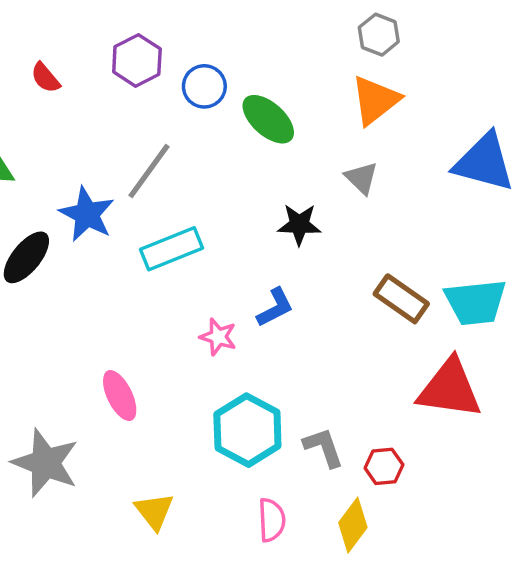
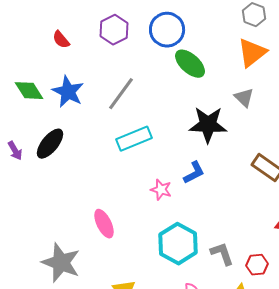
blue circle: (204, 86) -> (167, 30), moved, size x1.4
blue star: (87, 214) -> (68, 92), moved
black star: (299, 225) -> (208, 125), size x1.5

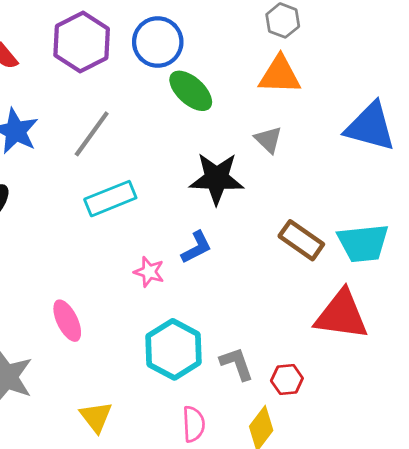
purple hexagon: (114, 30) -> (82, 42), size x1.4
orange triangle: (252, 53) -> (280, 75), turned 40

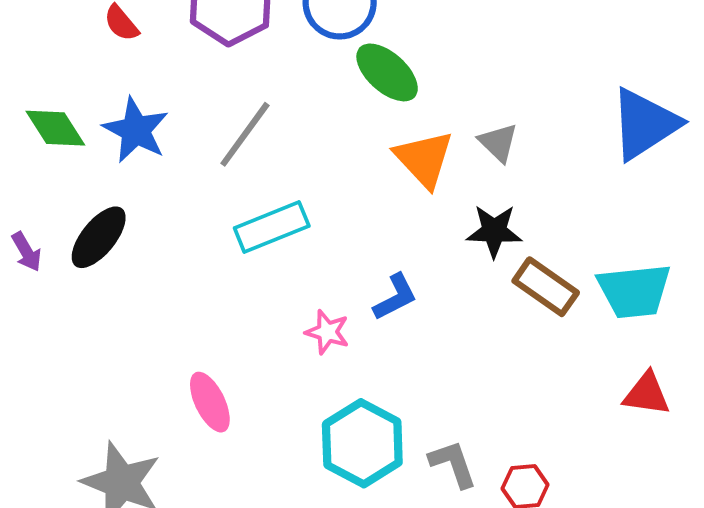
orange triangle: (280, 75) -> (424, 159), moved, turned 45
blue triangle: (370, 127) -> (645, 124), turned -48
black star: (217, 178) -> (494, 231), moved, size x0.7
red triangle: (342, 315) -> (647, 394), moved, size x0.6

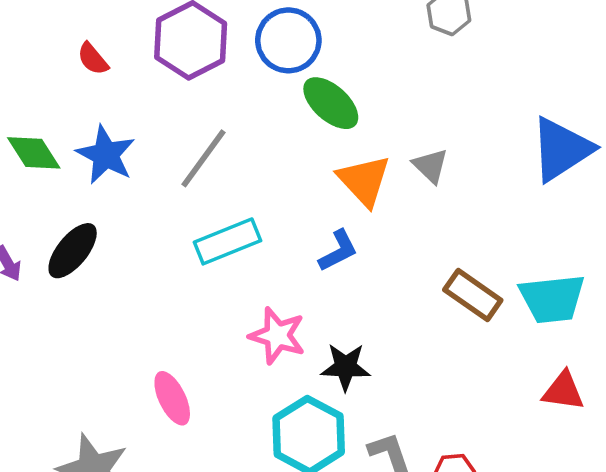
black star: (494, 231) -> (346, 367), moved
blue L-shape: (395, 297) -> (338, 251), moved
pink star: (327, 332) -> (277, 336), size x1.4

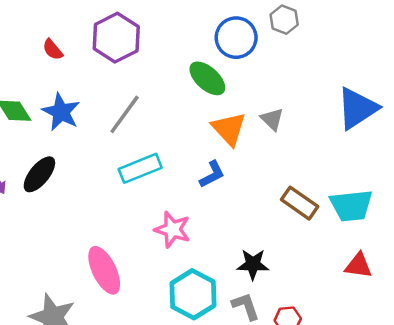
blue circle: (288, 40) -> (236, 38), moved
black star: (346, 367) -> (253, 264), moved
pink ellipse: (172, 398) -> (104, 270), size x1.4

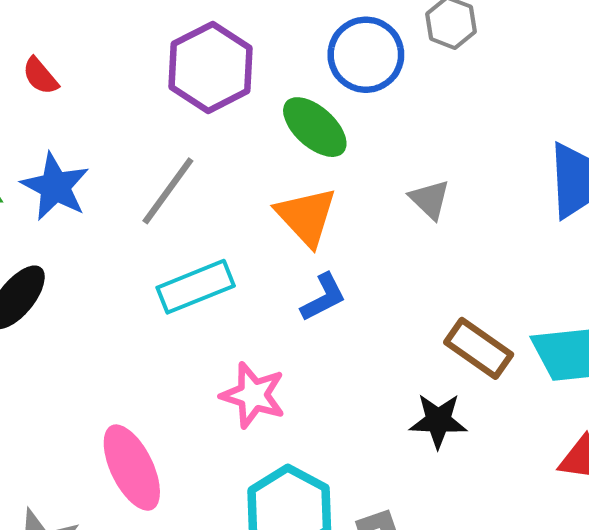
purple hexagon: (116, 38) -> (211, 67), moved
orange triangle: (229, 129) -> (306, 216), moved
black star: (253, 264) -> (438, 421), moved

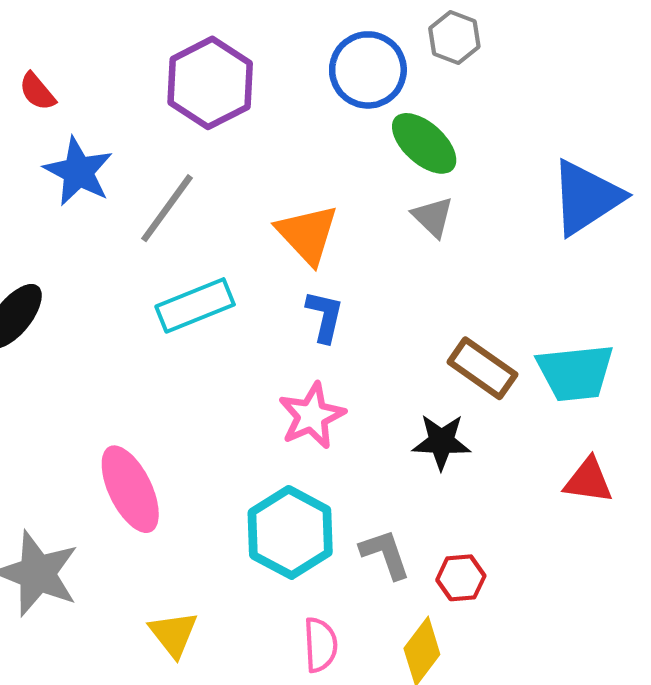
green ellipse: (315, 127) -> (424, 143), moved
blue star: (55, 187) -> (78, 171), moved
blue L-shape: (323, 297) -> (325, 316), turned -50
pink star: (253, 395) -> (312, 416), moved, turned 30

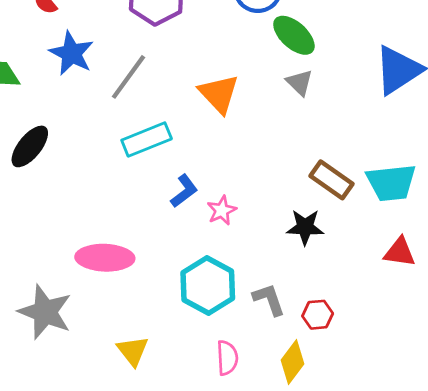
blue L-shape: (325, 316) -> (184, 191), moved, turned 40
pink star: (312, 416) -> (222, 210), size x0.7
pink ellipse: (130, 489) -> (105, 258), turned -62

